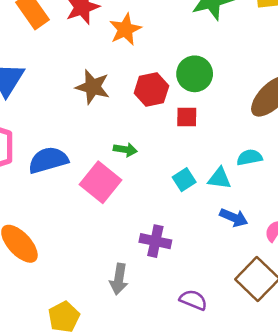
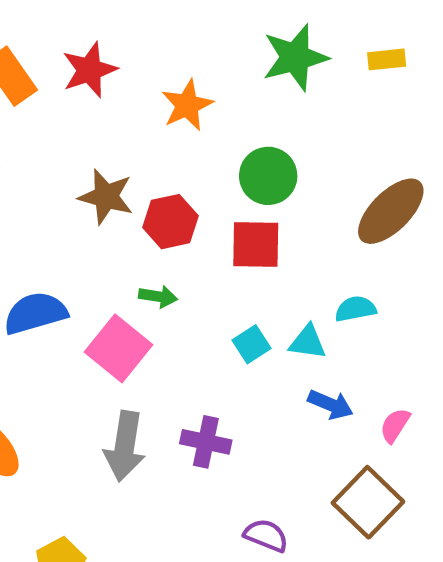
orange star: (125, 29) -> (187, 105), moved
red hexagon: (151, 89) -> (170, 222), moved
red square: (187, 117) -> (256, 244), size x1.5
gray arrow: (119, 279) -> (125, 446), moved, size x1.4

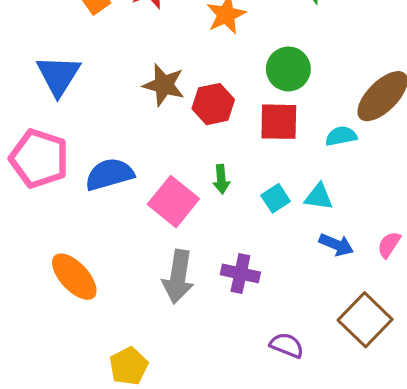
green arrow: (158, 296) -> (221, 179), moved, turned 76
cyan semicircle: (355, 309) -> (341, 136), moved
pink semicircle: (395, 425) -> (389, 245), moved

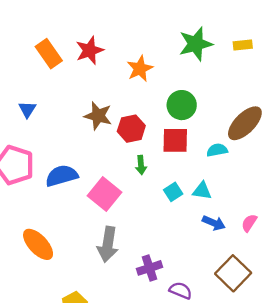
blue triangle: (58, 75) -> (27, 109), size x0.6
green arrow: (221, 179) -> (141, 165), moved
purple cross: (240, 273) -> (150, 268), moved, turned -30

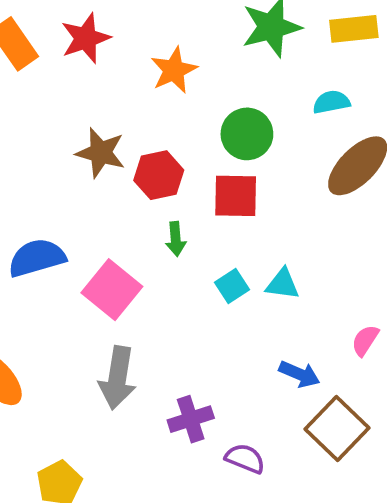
yellow rectangle: (243, 45) -> (354, 29), size x1.4
cyan semicircle: (217, 150) -> (331, 102), moved
blue arrow: (214, 223) -> (299, 374), moved

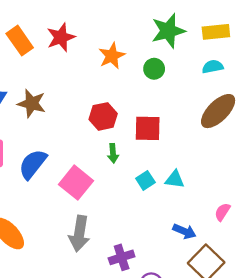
cyan semicircle: (331, 102) -> (213, 67), moved
green circle: (247, 134) -> (154, 69), moved, size x0.7
brown star: (101, 153) -> (32, 103), moved
blue semicircle: (37, 258) -> (33, 164), turned -36

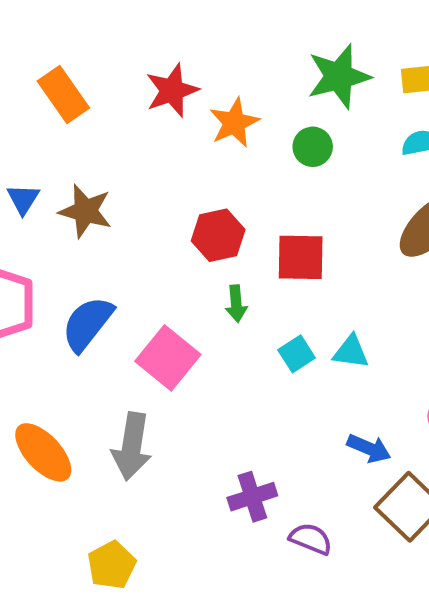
red star: (61, 37) -> (172, 90), moved
gray arrow: (79, 234) -> (132, 446), moved

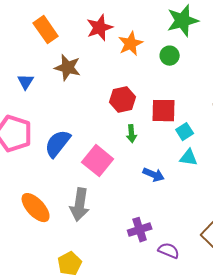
brown star: (85, 211) -> (68, 68), moved
cyan square: (297, 354) -> (185, 132), moved
blue arrow: (369, 448) -> (154, 175), moved

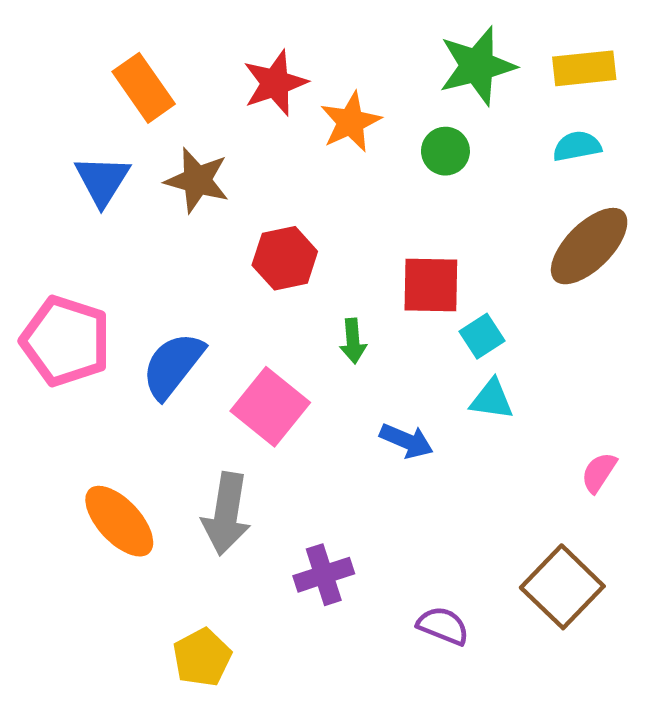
blue triangle: (26, 82) -> (102, 180), moved, size x1.4
red hexagon: (123, 100) -> (285, 258), moved
purple cross: (140, 230) -> (324, 575), moved

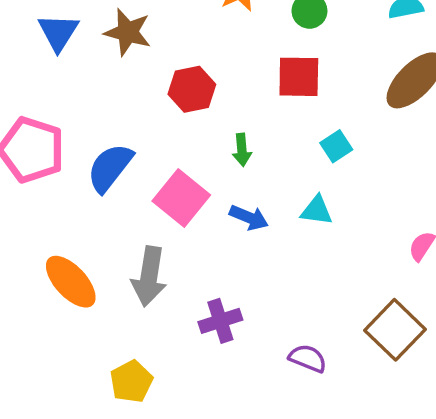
red square: (431, 285) -> (299, 77), moved
cyan triangle: (492, 399) -> (317, 210), moved
blue arrow: (407, 441) -> (249, 218), moved

